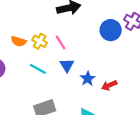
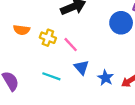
orange semicircle: (19, 41) -> (22, 30), moved
yellow cross: (40, 41) -> (48, 38), moved

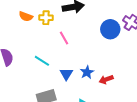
yellow cross: (48, 38) -> (46, 18), moved, turned -32
blue triangle: (81, 67) -> (66, 74), moved

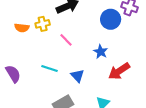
blue star: (87, 72) -> (101, 52), moved
red arrow: (106, 79) -> (119, 71), size x1.5

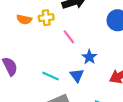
blue star: (101, 52) -> (89, 57), moved
cyan line: (49, 69) -> (50, 76), moved

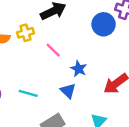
cyan line: (50, 76) -> (28, 93), moved

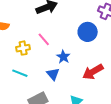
blue circle: (104, 24) -> (88, 32), moved
yellow cross: (25, 33) -> (23, 48), moved

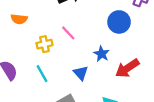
blue star: (63, 57) -> (102, 54), moved
cyan line: (20, 73) -> (42, 74), turned 42

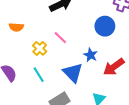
yellow cross: (44, 44) -> (40, 48), turned -32
blue triangle: (81, 73) -> (73, 73), size x1.5

